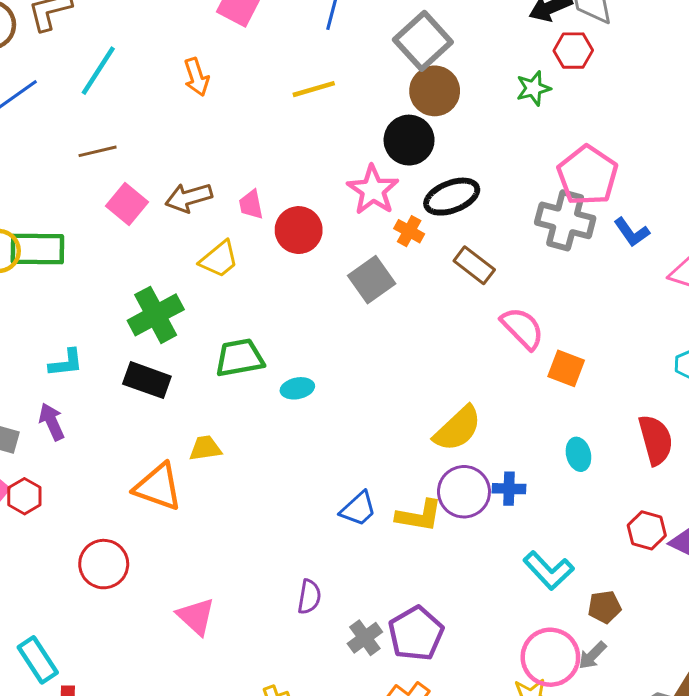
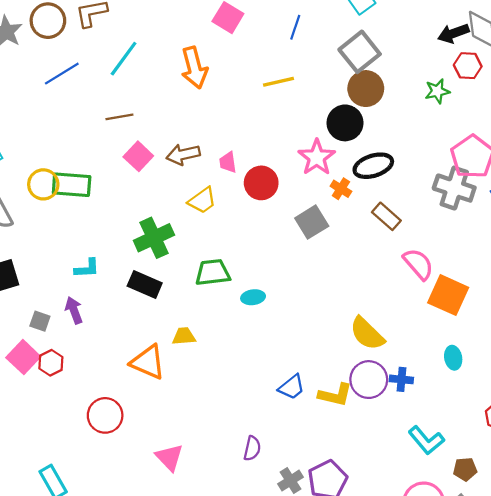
orange arrow: (196, 77) -> (194, 68), size x1.5
orange square: (566, 368) -> (448, 295), size x1.5
yellow semicircle: (458, 429) -> (367, 334), turned 84

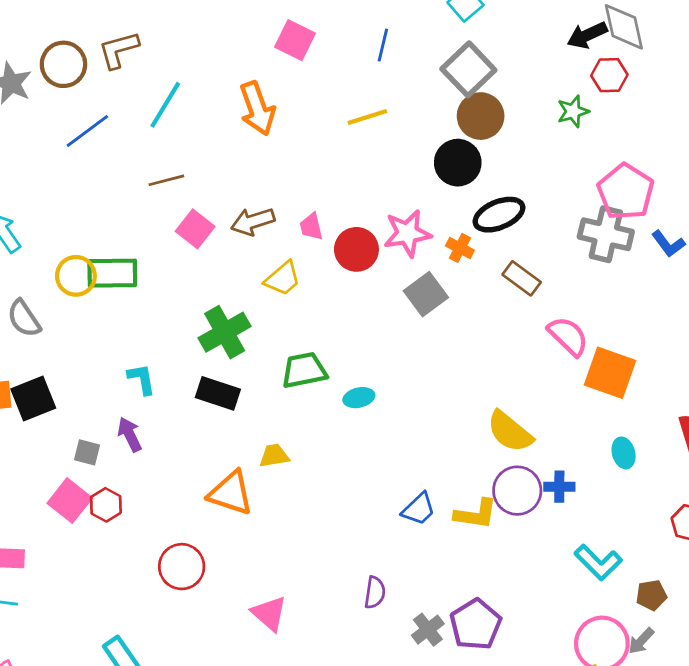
pink star: (317, 157) -> (407, 233), moved, turned 30
cyan L-shape: (87, 268) -> (142, 379), turned -92

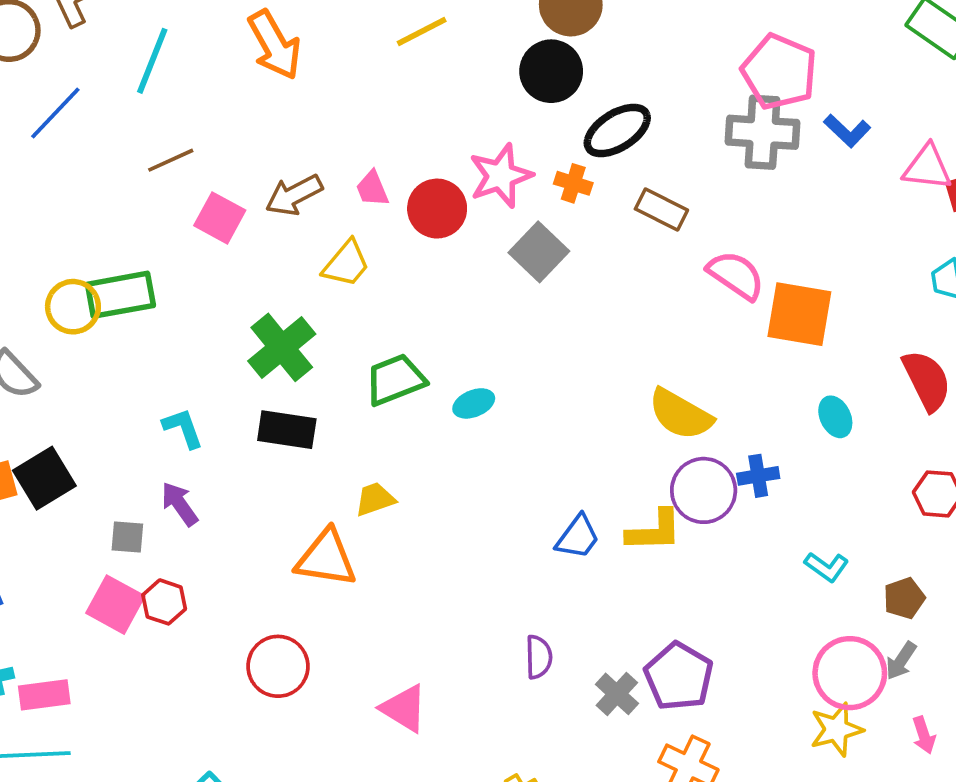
cyan L-shape: (598, 562) -> (827, 567), size x0.7

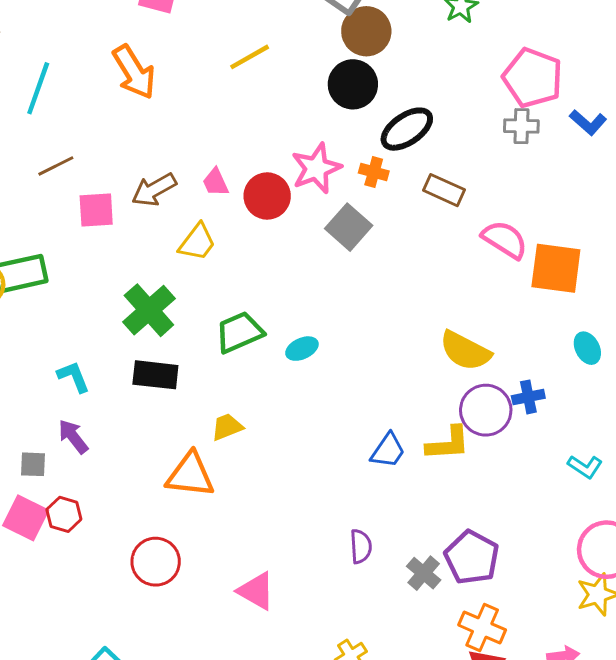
gray cross: (763, 132) -> (521, 126), size x0.6
pink square: (220, 218) -> (96, 210), turned -30

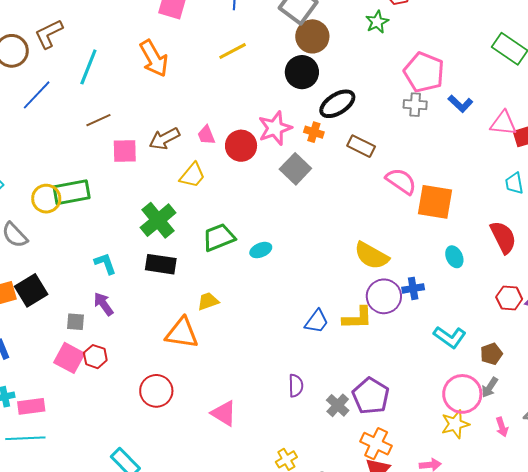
cyan L-shape: (585, 467) -> (450, 337), size x1.4

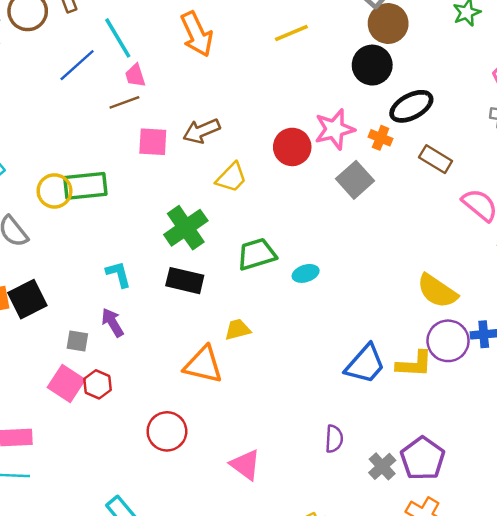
cyan line: (88, 67) -> (118, 38), turned -57
blue line: (37, 95) -> (77, 65), moved
pink trapezoid: (206, 135) -> (135, 75), moved
blue trapezoid: (317, 321) -> (365, 364), size x1.4

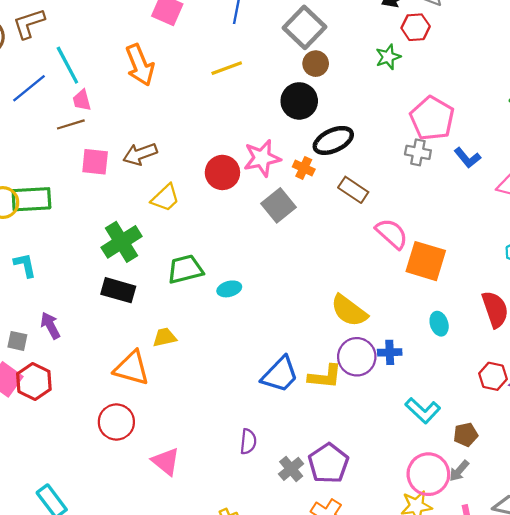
brown circle: (388, 24) -> (316, 64), size x0.7
cyan L-shape: (118, 274) -> (25, 265), moved
red hexagon: (97, 384) -> (34, 381), size x1.4
red circle: (167, 431) -> (116, 422), moved

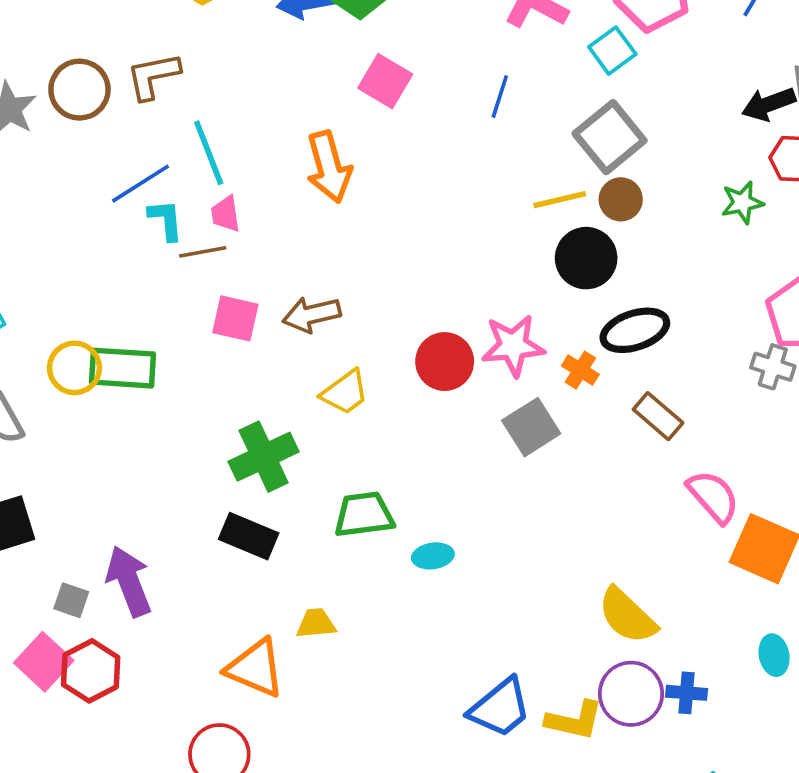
yellow line: (227, 68) -> (560, 200), moved
cyan L-shape: (25, 265) -> (166, 220), moved
purple arrow: (50, 325) -> (129, 581), size x1.5

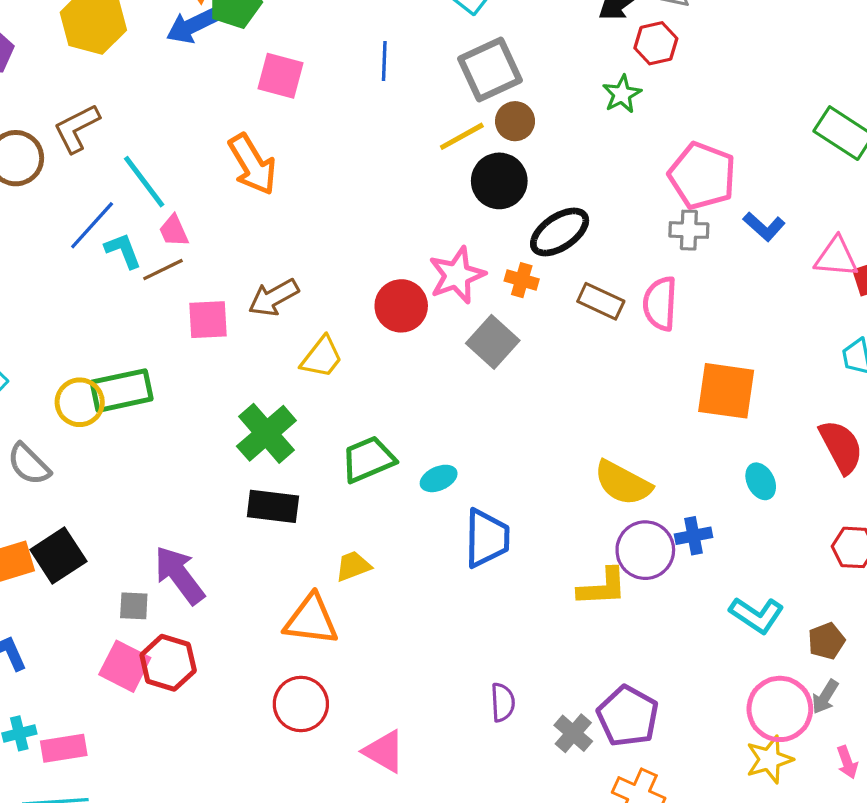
gray square: (610, 137) -> (490, 70), turned 30
pink semicircle: (713, 497) -> (660, 304), moved, turned -120
blue trapezoid: (500, 708) -> (487, 538), moved, turned -34

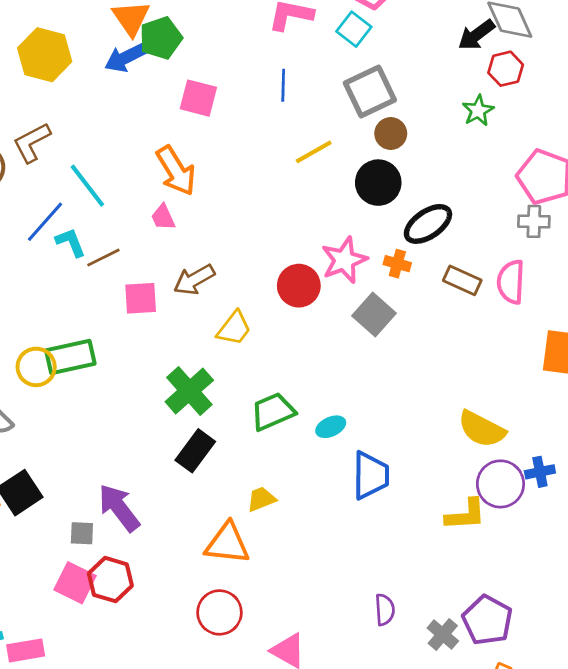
yellow line: (462, 136) -> (314, 152), moved
pink trapezoid: (174, 231) -> (163, 217), moved
black rectangle: (273, 506) -> (195, 451), turned -60

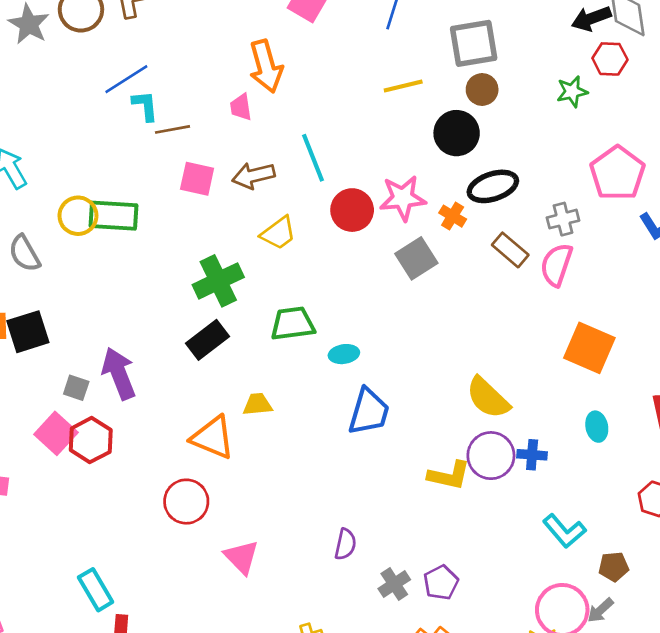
cyan line: (87, 186) -> (313, 158), moved
gray cross: (534, 221) -> (563, 219), moved, turned -32
purple pentagon: (487, 620) -> (441, 582), size x0.7

